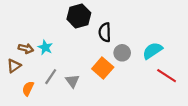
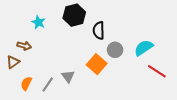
cyan star: (45, 47) -> (38, 22), moved
gray line: (51, 77) -> (48, 85), moved

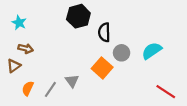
cyan star: (38, 22) -> (19, 23), moved
red line: (157, 71) -> (166, 92), moved

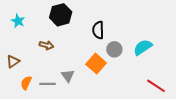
black hexagon: (78, 16) -> (61, 15), moved
brown arrow: (26, 49) -> (46, 45), moved
gray line: (50, 89) -> (47, 84), turned 56

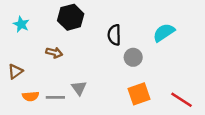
cyan semicircle: (143, 47) -> (164, 33), moved
orange square: (96, 64) -> (139, 94), moved, turned 30
orange semicircle: (26, 83) -> (31, 96), turned -120

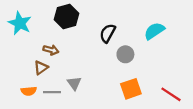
cyan star: (21, 24) -> (20, 23), size x1.5
black semicircle: (114, 35) -> (108, 33), turned 30
brown triangle: (15, 71) -> (41, 68), moved

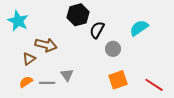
black hexagon: (66, 17) -> (78, 15), moved
brown arrow: (51, 50) -> (46, 45), size x1.5
brown triangle: (41, 68) -> (29, 59), moved
orange semicircle: (29, 91) -> (26, 82), turned 152

